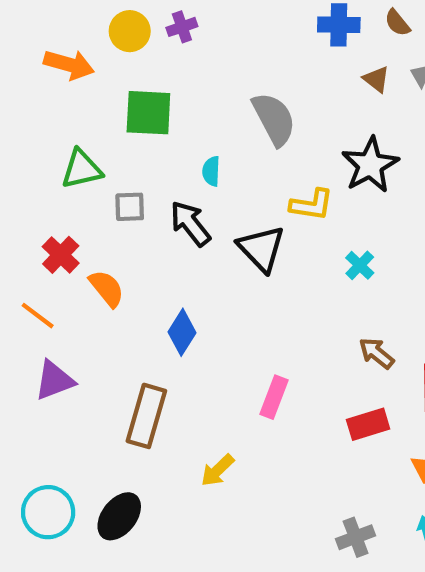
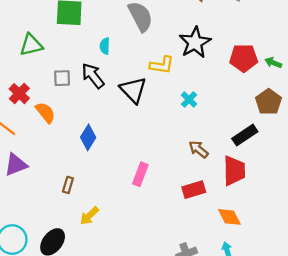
gray square: (130, 207) -> (62, 78), moved
brown rectangle: (146, 416) -> (68, 185), size x0.5
yellow arrow: (217, 470) -> (89, 216), moved

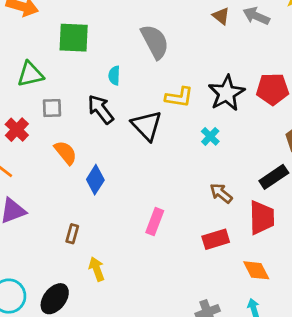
black star: (195, 43) -> (226, 93), moved
gray square: (62, 78) -> (52, 108), moved
orange semicircle: (45, 113) -> (66, 153), moved
yellow arrow: (89, 216) -> (97, 269), turned 114

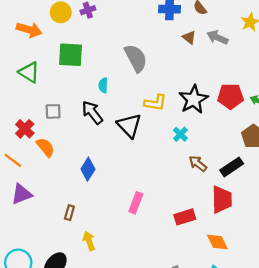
green triangle: (30, 74) -> (29, 72), moved, turned 45
orange semicircle: (66, 153) -> (45, 147), moved
brown arrow: (221, 193) -> (198, 164), moved

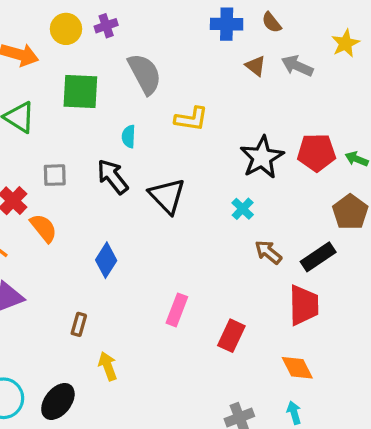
gray semicircle: (136, 58) -> (145, 74), moved
yellow L-shape: (155, 103) -> (191, 119), moved
red rectangle: (185, 217) -> (231, 336), moved, turned -48

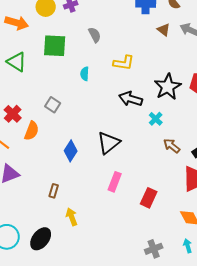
gray semicircle: (145, 74) -> (95, 35), size x0.6
gray square: (55, 175) -> (53, 105), moved, turned 35
black arrow: (113, 177) -> (131, 99), moved, turned -35
black triangle: (167, 196) -> (109, 143), moved, turned 35
orange semicircle: (44, 228) -> (32, 131), turned 60

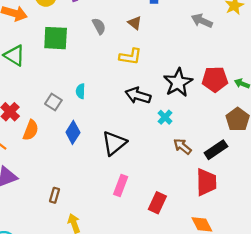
brown triangle: (164, 30) -> (135, 23), moved
cyan semicircle: (85, 74) -> (81, 91), moved
blue diamond: (71, 151) -> (73, 132), moved

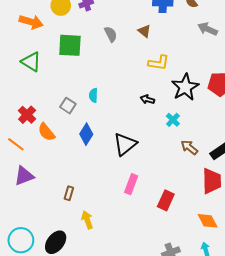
yellow L-shape: (130, 57) -> (159, 63), moved
black arrow: (138, 96) -> (147, 99), size x0.6
orange semicircle: (31, 130) -> (46, 132), turned 120

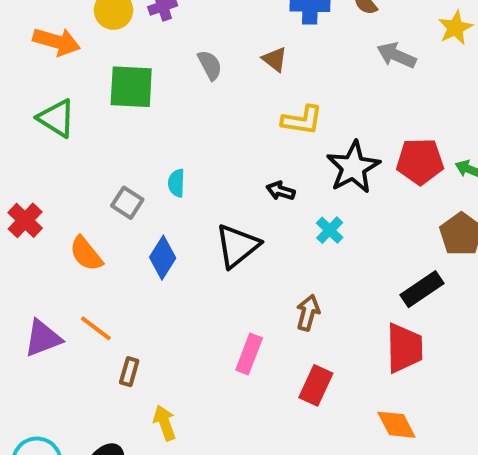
red cross: (27, 115) -> (25, 220), moved
orange line: (16, 144) -> (96, 328), moved
black triangle: (125, 144) -> (237, 246), moved
brown arrow: (189, 147) -> (308, 313), moved, turned 66

